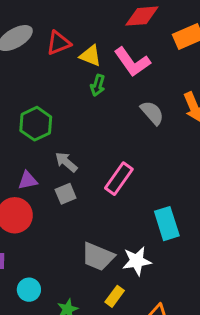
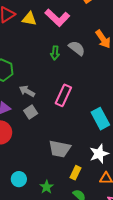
green arrow: (98, 85) -> (55, 53), moved
white star: (137, 261) -> (99, 154), moved

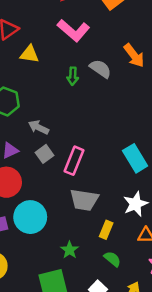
yellow triangle: (29, 19) -> (29, 54), moved
pink rectangle: (63, 95) -> (74, 161), moved
cyan circle: (19, 179) -> (30, 217), moved, size x1.6

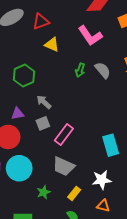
green star: (70, 250) -> (43, 192), moved

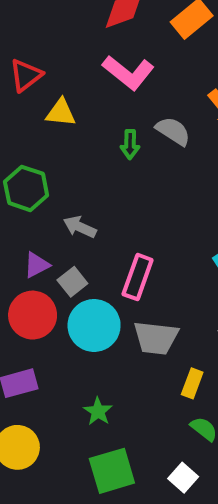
gray square: (43, 123) -> (72, 282), moved
cyan circle: (19, 168) -> (94, 325), moved
green star: (43, 192) -> (98, 411), moved

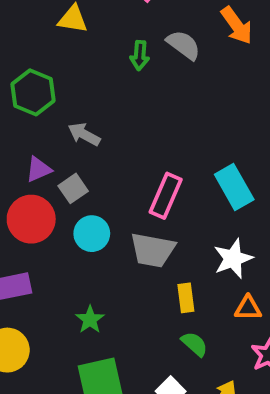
pink rectangle: (138, 277) -> (166, 196), moved
cyan circle: (94, 325) -> (92, 234), size x0.7
yellow rectangle: (192, 383) -> (186, 298), turned -32

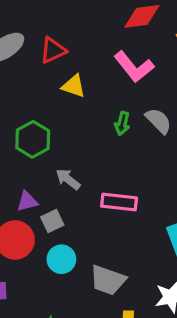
pink rectangle: (166, 196) -> (119, 202), moved, turned 64

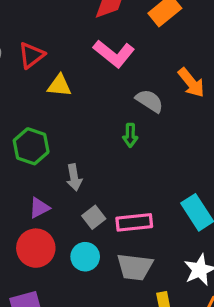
green arrow: (122, 123) -> (130, 135), moved
gray arrow: (68, 179) -> (74, 177), turned -125
pink rectangle: (119, 202) -> (134, 222), moved
gray square: (52, 221) -> (94, 217), moved

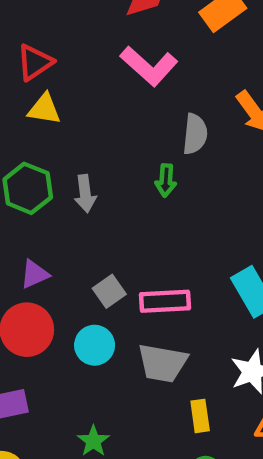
yellow triangle: (59, 86) -> (44, 109), moved
gray semicircle: (150, 101) -> (195, 134), turned 60
gray arrow: (74, 177) -> (85, 194), moved

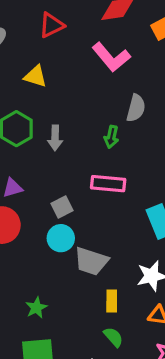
red triangle: (35, 62) -> (51, 25), moved
pink rectangle: (165, 301) -> (108, 184), moved
cyan circle: (95, 345) -> (61, 238), moved

